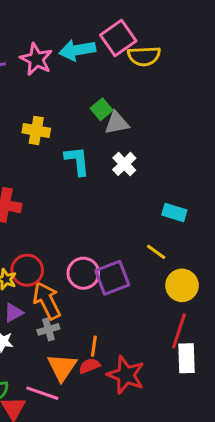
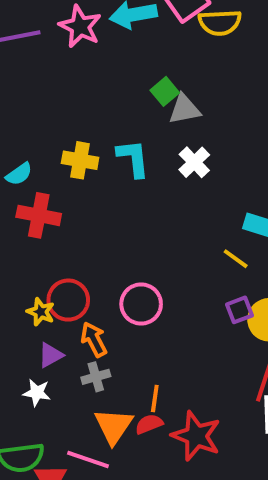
yellow cross: (36, 131) -> (80, 160), moved
yellow line: (156, 252) -> (236, 259), moved
purple square: (112, 278) -> (240, 310), moved, size x0.6
orange arrow: (47, 301) -> (94, 339), size x0.7

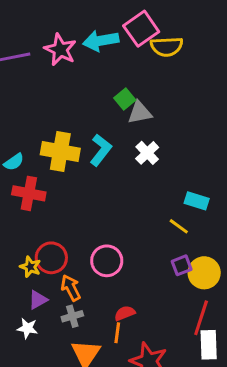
cyan L-shape: (133, 158) -> (101, 150), turned 44
yellow cross: (80, 160) -> (60, 151), size x1.4
red semicircle: (149, 424) -> (125, 313), moved

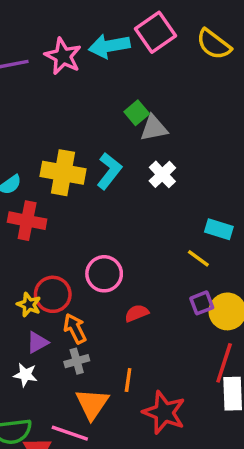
yellow semicircle: (167, 47) -> (214, 44), moved, turned 40
pink circle: (107, 261) -> (104, 274), moved
red semicircle: (125, 313) -> (137, 313), moved

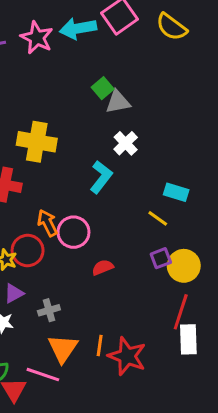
cyan L-shape: (109, 171) -> (101, 177), moved
orange arrow: (75, 329) -> (47, 223), moved
orange line: (128, 380) -> (100, 345), moved

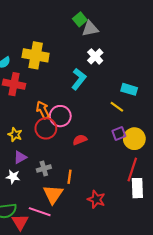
red circle: (28, 251) -> (46, 128), moved
orange line: (100, 345) -> (70, 177), moved
red star: (127, 356) -> (96, 199), size x0.7

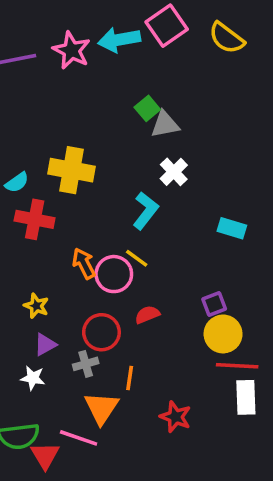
yellow line: (117, 107) -> (137, 258), moved
red circle: (46, 128) -> (101, 332), moved
yellow circle: (134, 139) -> (223, 334), moved
red line: (132, 170) -> (237, 366), turned 75

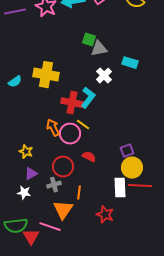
green square: (147, 108) -> (89, 40), turned -32
red cross: (35, 219) -> (72, 103), moved
cyan rectangle: (232, 228) -> (130, 63), moved
red semicircle: (147, 315) -> (89, 157), turned 48
white rectangle: (246, 397) -> (120, 188), moved

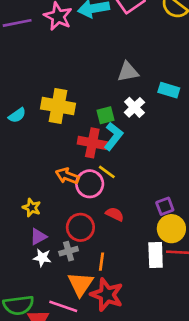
green square: (89, 40) -> (105, 115), moved, turned -32
orange arrow: (53, 128) -> (67, 176), turned -42
white star: (24, 193) -> (42, 258), moved
red star: (105, 215) -> (107, 295), moved, size x1.4

